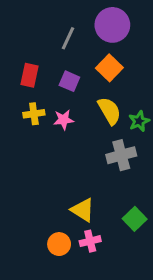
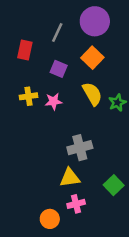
red rectangle: (29, 75) -> (25, 50), moved
gray cross: (121, 155) -> (80, 148), moved
yellow triangle: (83, 210) -> (70, 178), turned -40
orange circle: (59, 244) -> (50, 219), moved

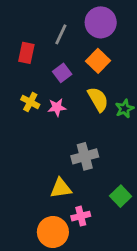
purple square: (59, 69) -> (62, 73), turned 30
yellow cross: (29, 96) -> (30, 102), turned 36
yellow triangle: (70, 178) -> (61, 188), moved
orange circle: (50, 219) -> (53, 232), size x1.5

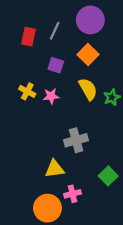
red rectangle: (26, 53) -> (28, 37), moved
purple square: (62, 73) -> (56, 65), turned -35

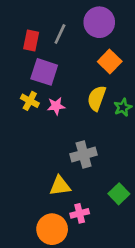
orange square: (88, 54) -> (110, 61), moved
purple square: (56, 65) -> (44, 72), moved, size x1.5
yellow semicircle: (88, 89) -> (97, 98), turned -130

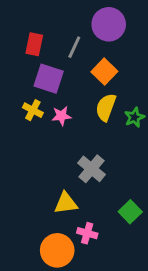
gray line: (60, 34) -> (74, 47), moved
orange square: (110, 61) -> (104, 72), moved
gray cross: (84, 154) -> (91, 169), turned -35
pink cross: (80, 213) -> (87, 233), turned 30

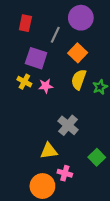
red rectangle: (34, 44) -> (25, 23), moved

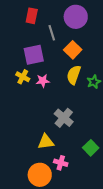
red rectangle: (25, 23) -> (32, 16), moved
gray line: (55, 35) -> (52, 33), turned -42
purple square: (36, 58) -> (34, 55), turned -30

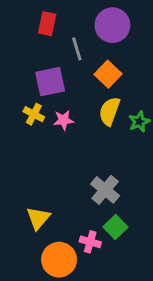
gray cross: (64, 118) -> (105, 190), moved
yellow triangle: (46, 142) -> (38, 218), moved, turned -42
green square: (91, 148) -> (115, 227), moved

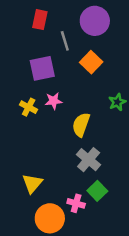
yellow semicircle: (109, 111) -> (81, 125), moved
yellow cross: (34, 114) -> (29, 107), moved

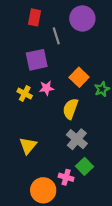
orange square: (91, 62) -> (79, 77), moved
yellow triangle: (32, 183) -> (28, 146), moved

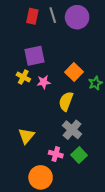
gray line: (56, 36) -> (53, 15), moved
yellow cross: (25, 94) -> (23, 77), moved
pink cross: (66, 177) -> (56, 154), moved

